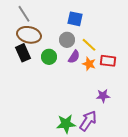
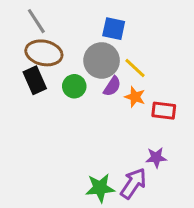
gray circle: (67, 40) -> (102, 60), size x1.5
red rectangle: (108, 61) -> (164, 111), moved
purple star: (103, 96) -> (156, 158), moved

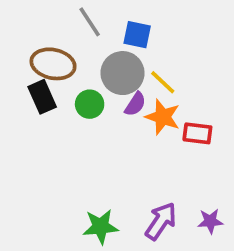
gray line: (36, 21) -> (90, 22), moved
orange star: (135, 97) -> (163, 117), size x1.4
purple star: (156, 158) -> (210, 221), moved
green star: (100, 188) -> (101, 227), moved

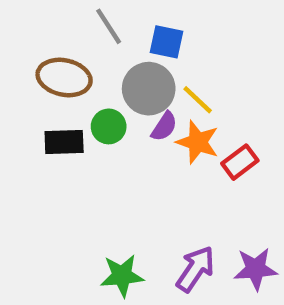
black rectangle: (42, 97) -> (64, 142), moved, turned -68
red rectangle: (197, 133) -> (240, 162), turned -44
purple star: (210, 221) -> (256, 269), size x1.4

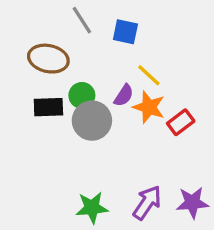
gray circle: (149, 89) -> (92, 121), moved

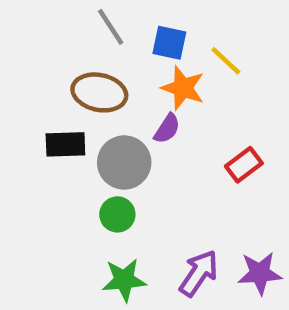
brown ellipse: (48, 59) -> (99, 92), moved
yellow line: (149, 75) -> (226, 61), moved
green circle: (82, 95) -> (117, 214), moved
orange star: (149, 107) -> (183, 88), moved

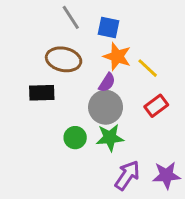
yellow line: (226, 61) -> (148, 68), moved
gray circle: (124, 162) -> (106, 107), moved
green star: (124, 280) -> (110, 138), moved

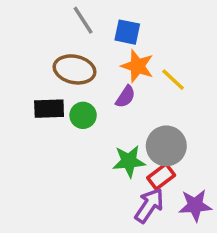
red rectangle: (156, 106) -> (161, 176), moved
gray circle: (106, 107) -> (166, 146), moved
green circle: (75, 138) -> (83, 115), moved

